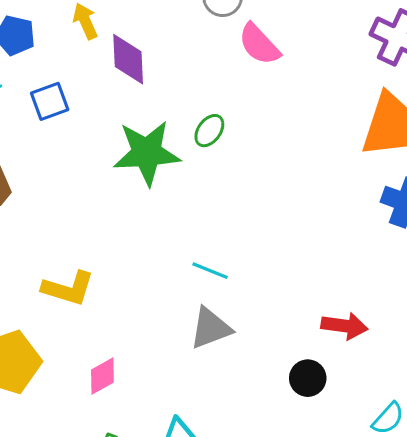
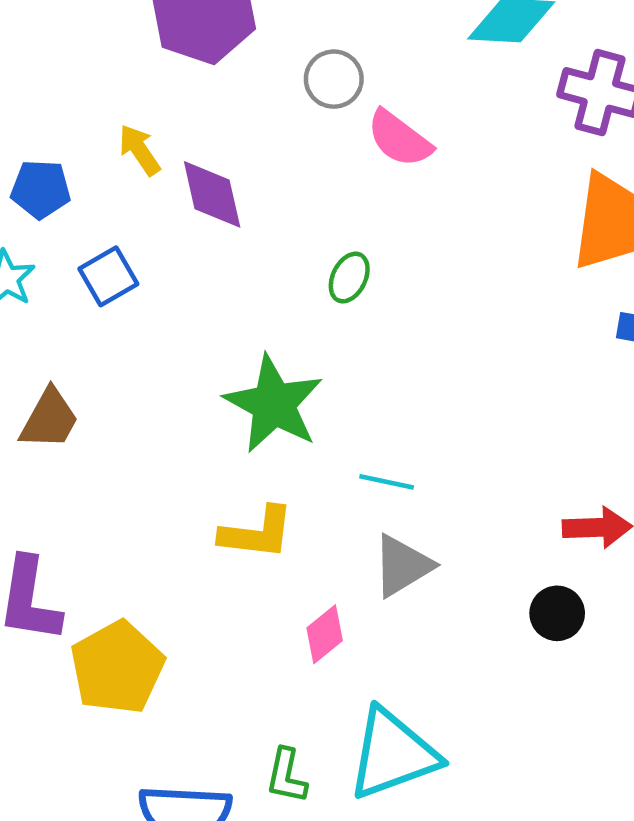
green star: (147, 153) -> (274, 404), moved, turned -30
yellow L-shape: (68, 288) -> (257, 533), moved
pink diamond: (102, 376) -> (325, 634), moved

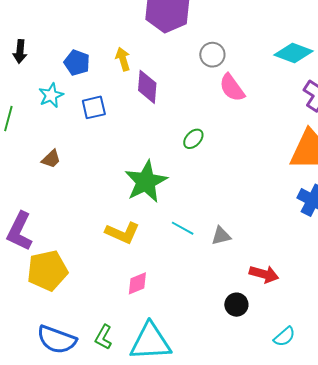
brown trapezoid: (49, 419) -> (51, 159), size x0.7
gray triangle: (402, 566) -> (221, 236), moved, size x0.7

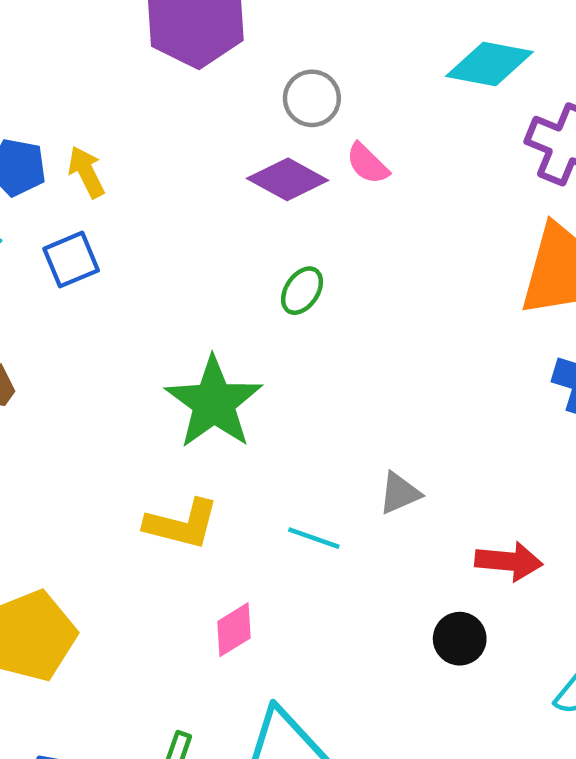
yellow arrow: (123, 59) -> (86, 172), moved
purple diamond: (147, 87) -> (288, 179), moved, turned -56
pink semicircle: (232, 88) -> (367, 164), size x0.7
cyan line: (183, 228) -> (314, 538), moved

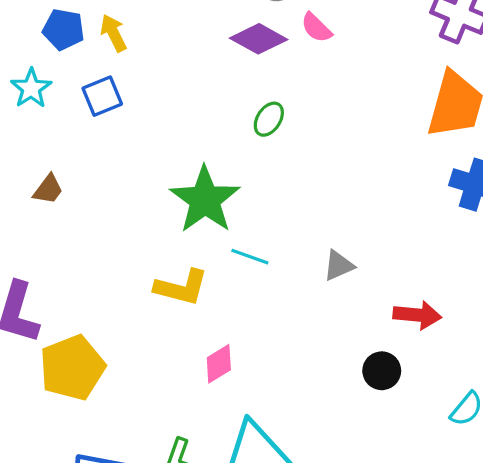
cyan line: (314, 538) -> (250, 257), moved

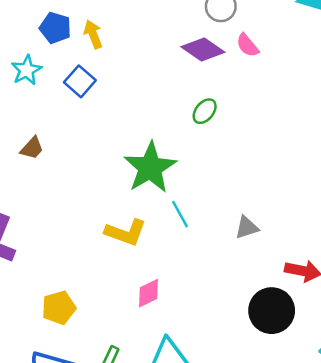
blue square: (102, 96) -> (80, 81), turned -32
cyan line: (250, 257) -> (180, 214), turned 36
yellow pentagon: (72, 368) -> (59, 308), moved, size x0.7
black circle: (382, 371) -> (272, 311), size x1.6

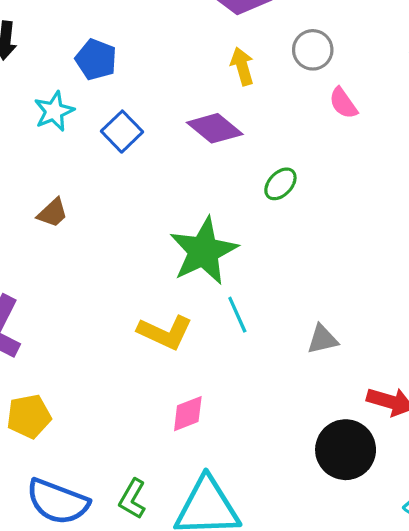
yellow arrow: (93, 34) -> (242, 66), moved
purple diamond: (203, 49) -> (215, 128), moved
yellow pentagon: (59, 308) -> (29, 416), moved

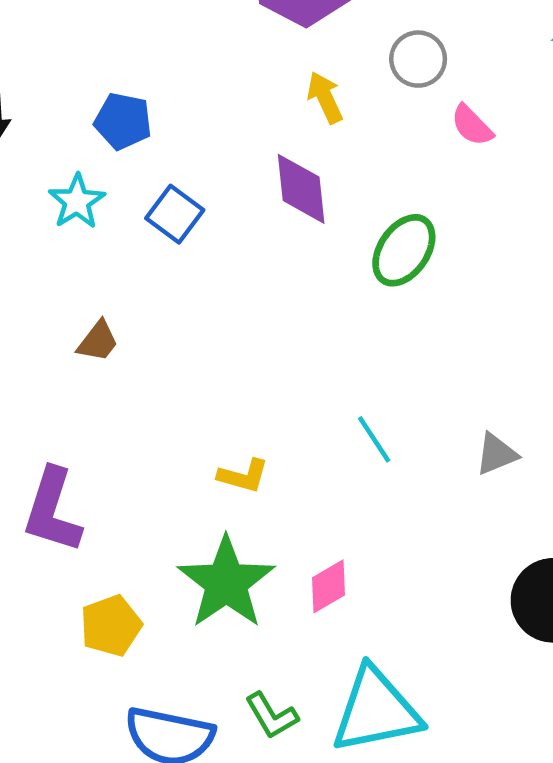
purple diamond: (215, 128) -> (301, 189), turned 54
green ellipse: (280, 184) -> (404, 250), size x1.5
green star: (204, 251) -> (226, 583), moved
yellow L-shape: (165, 332) -> (243, 476), moved, size x0.7
green L-shape: (132, 499) -> (272, 716), turned -51

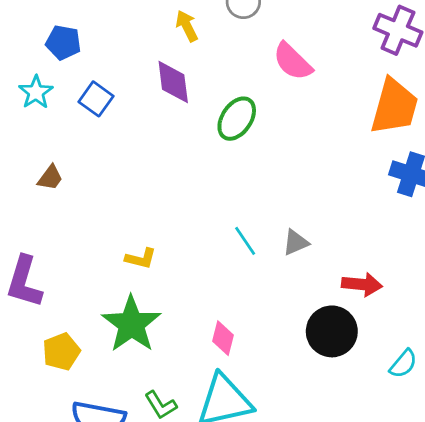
pink semicircle: (472, 125) -> (292, 61), moved, size x1.5
cyan line: (374, 439) -> (245, 241), moved
pink diamond: (328, 586) -> (223, 338), moved, turned -44

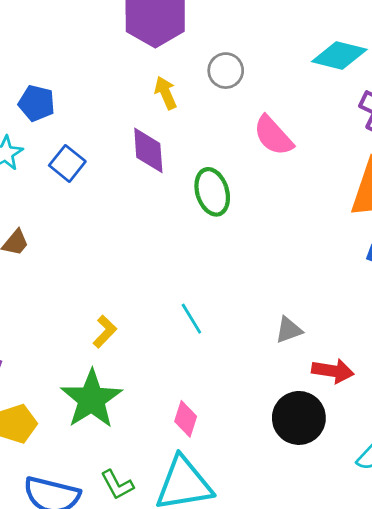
green ellipse: (237, 119) -> (212, 192), turned -54
cyan line: (245, 241) -> (191, 319), moved
gray triangle: (296, 242) -> (289, 330), moved
yellow L-shape: (141, 258) -> (105, 332), turned -64

